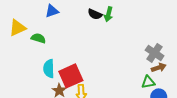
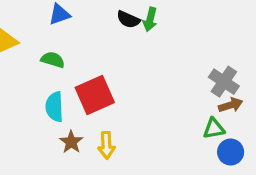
green semicircle: (38, 38) -> (53, 60), moved
red square: (71, 76) -> (95, 95), moved

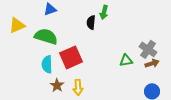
black semicircle: (128, 19) -> (91, 22), moved, turned 72
green semicircle: (53, 60) -> (46, 36), size x1.6
green triangle: (214, 129) -> (126, 60), moved

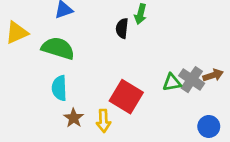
gray cross: (148, 49) -> (192, 80), moved
red square: (71, 57) -> (126, 97), moved, turned -35
brown arrow: (152, 63) -> (213, 75), moved

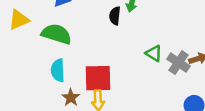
green triangle: (172, 82) -> (154, 53), moved, turned 42
red square: (126, 97) -> (98, 78), moved, turned -32

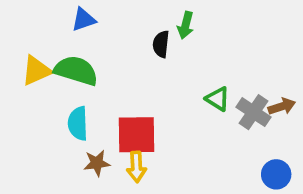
yellow triangle: (19, 20) -> (36, 71), moved
brown star: (71, 98) -> (97, 163), turned 30

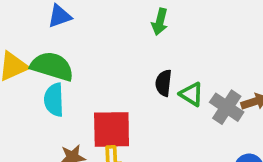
black semicircle: (161, 44) -> (164, 83), moved
cyan semicircle: (78, 123) -> (54, 100), moved

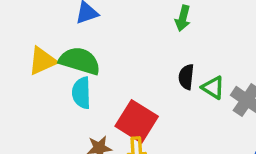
red square: (112, 129) -> (137, 121), turned 33

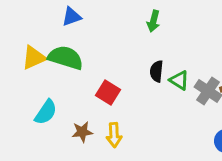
cyan semicircle: (81, 93) -> (46, 112), moved, turned -144
red square: (137, 121) -> (108, 92), moved, size x0.7

